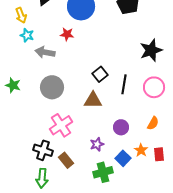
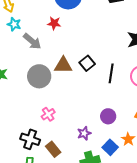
gray arrow: (45, 52) -> (32, 41), turned -150
brown triangle: (93, 100) -> (63, 65), moved
pink cross: (61, 125) -> (48, 114), size x0.6

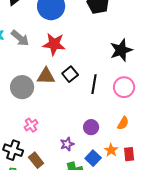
red star: (54, 23) -> (54, 44), moved, size x1.6
gray arrow: (32, 41) -> (20, 38), moved

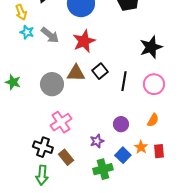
red star: (54, 44) -> (84, 41), turned -30
pink cross: (31, 125) -> (61, 122), size x1.5

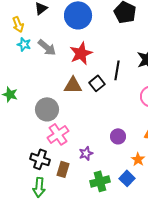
black line: (124, 81) -> (117, 70), moved
gray circle: (52, 84) -> (47, 109), moved
purple star: (97, 141) -> (86, 153), moved
blue square: (123, 155) -> (127, 178), moved
brown rectangle: (66, 157) -> (63, 169), turned 56

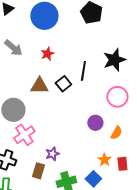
red star: (81, 53) -> (47, 54), size x0.6
purple circle: (118, 136) -> (95, 123), moved
brown rectangle: (63, 169) -> (38, 171), moved

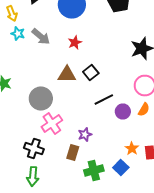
black line: (83, 71) -> (104, 100), moved, turned 54
orange semicircle: (116, 133) -> (144, 110), moved
purple star: (52, 154) -> (85, 134), moved
brown rectangle: (38, 171) -> (73, 152), moved

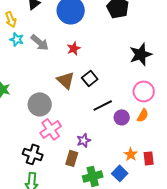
brown triangle: (67, 74) -> (66, 80), turned 42

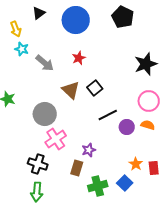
gray arrow: (40, 42) -> (45, 63), moved
orange semicircle: (143, 115) -> (148, 125), turned -104

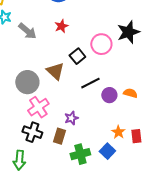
brown triangle: (71, 90) -> (55, 71), moved
pink circle: (149, 101) -> (101, 44), moved
black cross: (38, 164) -> (32, 132), moved

